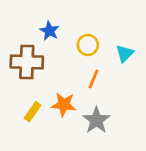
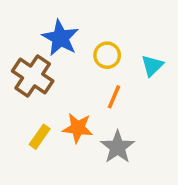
blue star: (50, 31) -> (60, 38), size x1.5
brown cross: (27, 62) -> (33, 76), turned 32

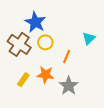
yellow circle: (107, 55) -> (45, 42), moved

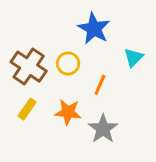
blue star: (35, 22) -> (94, 29), moved
yellow rectangle: (23, 80) -> (27, 109), moved

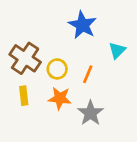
yellow circle: (68, 63) -> (57, 69), moved
yellow rectangle: (27, 109) -> (24, 96), turned -42

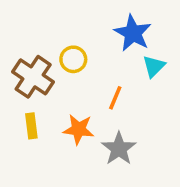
blue star: (82, 25) -> (133, 33), moved
yellow circle: (57, 69) -> (73, 59), moved

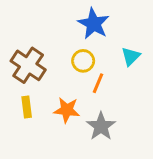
blue star: (133, 33) -> (94, 24), moved
yellow circle: (73, 59) -> (83, 61), moved

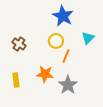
brown cross: (28, 65) -> (19, 44), size x0.6
yellow rectangle: (27, 107) -> (16, 80), moved

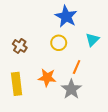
orange line: (66, 56) -> (77, 67), moved
yellow rectangle: (16, 80) -> (17, 84), size x1.5

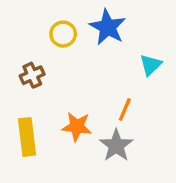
yellow circle: (59, 43) -> (63, 34), moved
brown cross: (20, 46) -> (32, 75), turned 32

